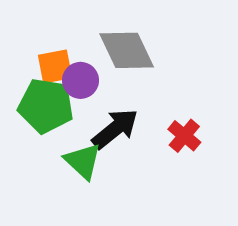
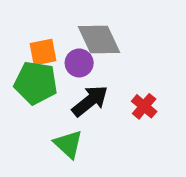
purple circle: (80, 80) -> (79, 63), moved
green triangle: (83, 161) -> (68, 144), moved

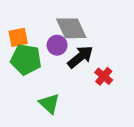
orange square: (43, 52) -> (18, 37), moved
black arrow: (90, 101) -> (80, 57), moved

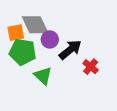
gray diamond: (71, 28) -> (35, 25), moved
green triangle: (49, 103) -> (43, 76), moved

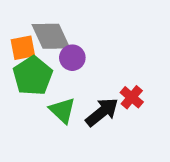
black arrow: (70, 50) -> (102, 112), moved
green pentagon: (23, 52) -> (33, 76), turned 30

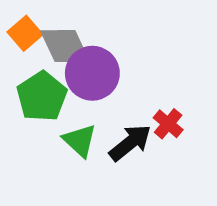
orange square: (23, 48) -> (25, 33), moved, turned -30
purple circle: (72, 58) -> (92, 73), size x1.6

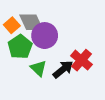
orange square: (25, 33) -> (12, 25), moved
red cross: (168, 124) -> (81, 60), size x1.5

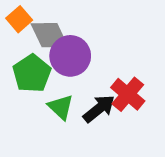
orange square: (12, 25) -> (19, 19), moved

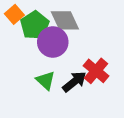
gray diamond: (49, 35) -> (65, 20), moved
green pentagon: (32, 73) -> (35, 25), moved

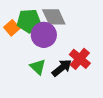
orange square: (14, 14) -> (12, 28), moved
green pentagon: (35, 25) -> (29, 21), turned 30

